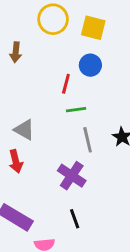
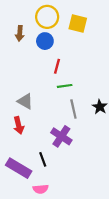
brown arrow: (16, 52) -> (20, 33), moved
blue circle: (90, 65) -> (45, 41), moved
black line: (75, 219) -> (43, 159), moved

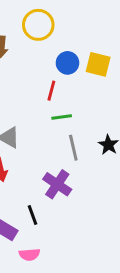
yellow square: (78, 23) -> (98, 64), moved
blue circle: (45, 41) -> (67, 63), moved

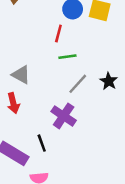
gray line: (73, 148) -> (78, 84), turned 55

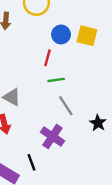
black star: (109, 81) -> (98, 123), moved
gray line: (78, 84) -> (66, 106), turned -75

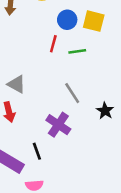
green line: (56, 80) -> (77, 51), moved

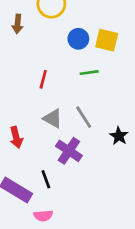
red line: (53, 44) -> (43, 79), moved
gray triangle: (17, 84) -> (53, 118), moved

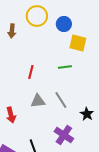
blue circle: (78, 39) -> (64, 24), moved
gray triangle: (53, 118) -> (38, 101), turned -35
purple cross: (69, 151) -> (64, 135), moved

